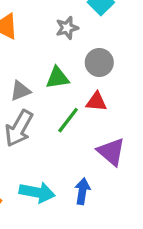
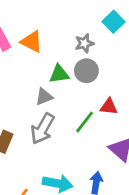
gray circle: (99, 62) -> (86, 71), moved
green triangle: (58, 78) -> (59, 74), moved

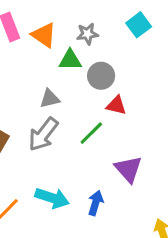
gray star: (84, 43) -> (87, 34), moved
green triangle: (59, 74) -> (70, 60), moved
red triangle: (109, 107) -> (116, 105), moved

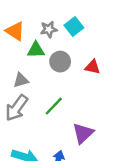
cyan square: (139, 25) -> (74, 26), moved
red triangle: (116, 105) -> (93, 67), moved
purple triangle: (128, 169) -> (83, 133), turned 30

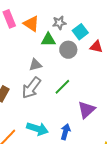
cyan square: (74, 26) -> (80, 32), moved
red triangle: (93, 67) -> (96, 47), moved

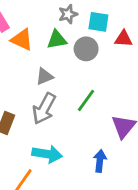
orange triangle: (31, 24) -> (22, 40), moved
cyan square: (80, 32) -> (98, 22), turned -35
cyan arrow: (37, 129) -> (47, 154), moved

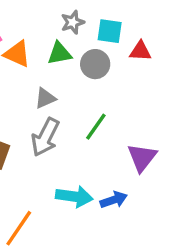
cyan arrow: (47, 154) -> (74, 196), moved
blue arrow: (100, 161) -> (114, 200), turned 65

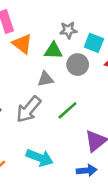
gray triangle: (45, 98) -> (45, 79), moved
blue arrow: (114, 200) -> (87, 170), moved

